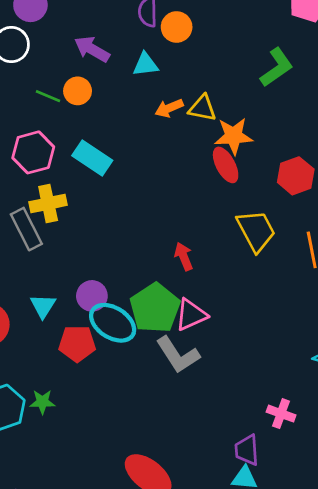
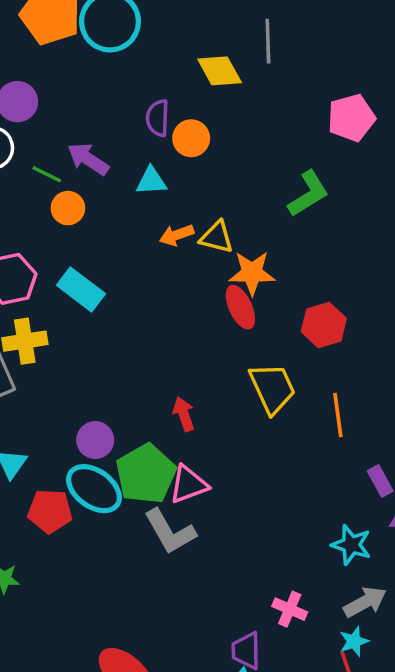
green line: (48, 96) -> (47, 174), moved
purple circle: (92, 296) -> (95, 440), moved

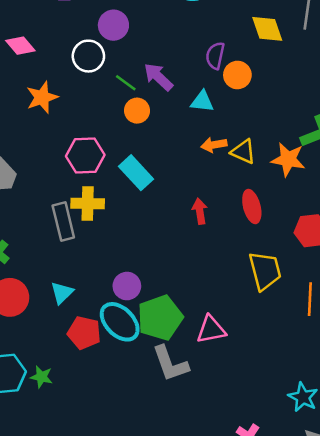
orange star: (252, 273) -> (288, 159), moved
red arrow: (184, 414) -> (200, 211), moved
pink triangle: (189, 484) -> (211, 330), moved

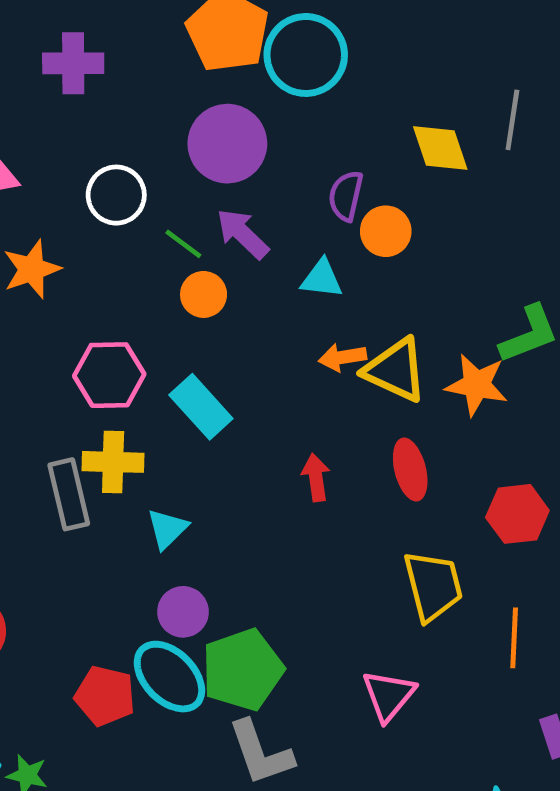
purple circle: (113, 25) -> (227, 144), moved, size x1.4
yellow triangle: (243, 152) -> (395, 370), size x1.4
cyan triangle: (62, 293) -> (167, 529), moved
pink triangle: (211, 330) -> (389, 695), moved, turned -40

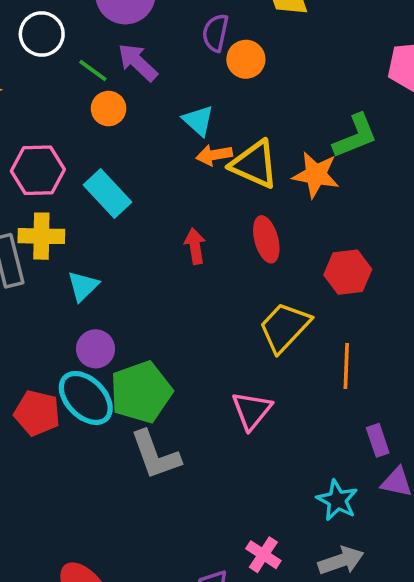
cyan triangle: (322, 279) -> (198, 120), moved, turned 36
yellow trapezoid: (433, 586) -> (285, 327), turned -122

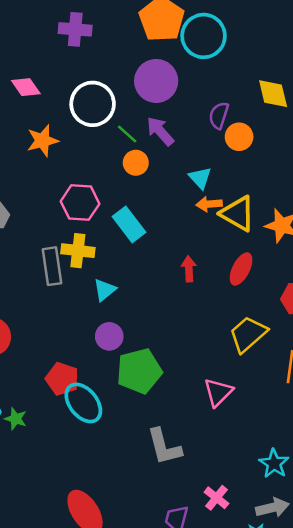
white circle: (42, 34) -> (93, 104), size x1.4
red ellipse: (266, 239) -> (241, 269), turned 36
cyan ellipse: (86, 398) -> (83, 403), moved
gray L-shape: (155, 455) -> (164, 447), moved

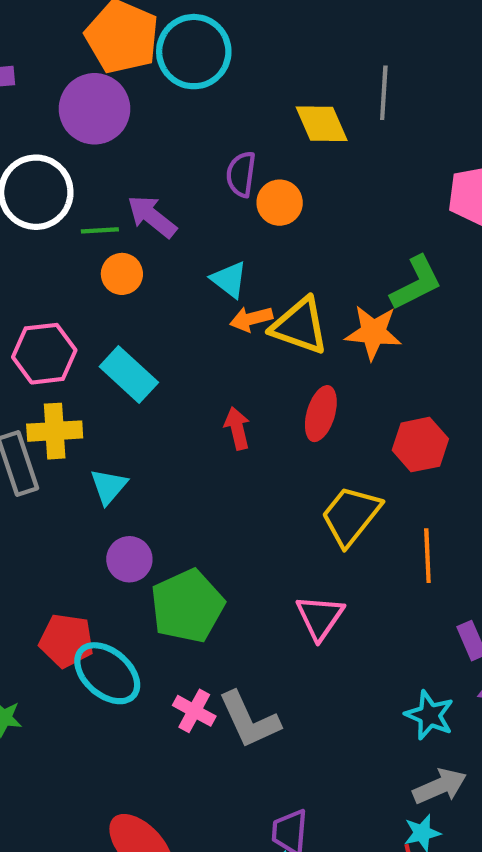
purple circle: (156, 81) -> (95, 109), moved
green line: (127, 134) -> (100, 230), turned -35
pink cross: (216, 498) -> (194, 711), moved

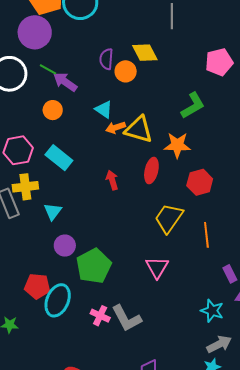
yellow diamond: (322, 124) -> (145, 53), moved
green line: (100, 230) -> (48, 69), moved, turned 36
orange star: (373, 332) -> (177, 145), moved
cyan ellipse: (107, 673) -> (58, 300), turned 76

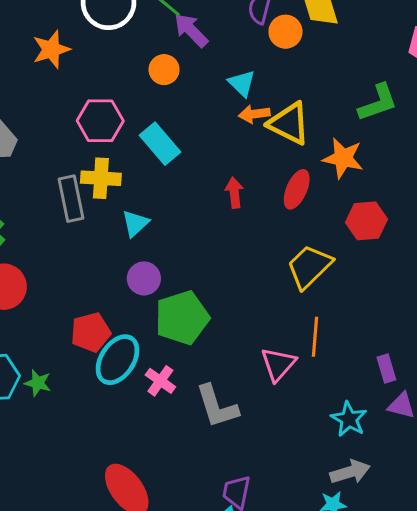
orange line: (206, 235) -> (315, 337), moved
pink triangle: (157, 267) -> (278, 364), moved
red pentagon: (37, 286) -> (91, 332), turned -30
pink cross: (100, 316) -> (160, 381), moved

